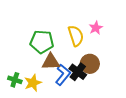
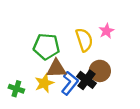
yellow star: (33, 83) -> (44, 83), moved

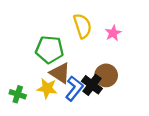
yellow semicircle: (84, 40) -> (83, 26), moved
brown triangle: (56, 69) -> (60, 73), turned 35
yellow star: (44, 83) -> (47, 88), turned 30

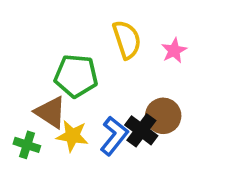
brown triangle: (60, 73) -> (51, 112), moved

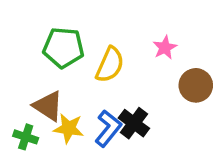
yellow semicircle: (127, 40) -> (110, 65), moved, turned 42
green pentagon: (76, 76) -> (63, 48), moved
brown circle: (163, 116) -> (196, 85), moved

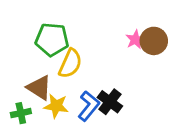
yellow semicircle: (110, 65) -> (70, 64), moved
brown circle: (196, 85) -> (154, 41), moved
green cross: (26, 137) -> (21, 113), turned -30

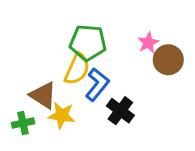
green pentagon: (52, 39) -> (88, 43), moved
brown circle: (154, 41) -> (168, 60), moved
blue L-shape: (89, 106) -> (97, 84), moved

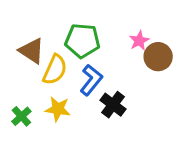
yellow semicircle: (77, 69) -> (55, 70), moved
brown triangle: (43, 95) -> (32, 51), moved
green cross: (23, 123) -> (21, 116), turned -30

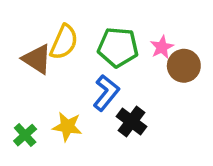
green pentagon: (82, 41) -> (118, 47), moved
yellow semicircle: (55, 70) -> (64, 42), moved

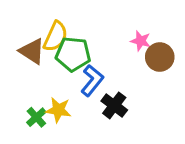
green pentagon: (118, 47) -> (73, 54), moved
pink star: (162, 47) -> (141, 41), turned -30
green cross: (25, 135) -> (36, 117), moved

